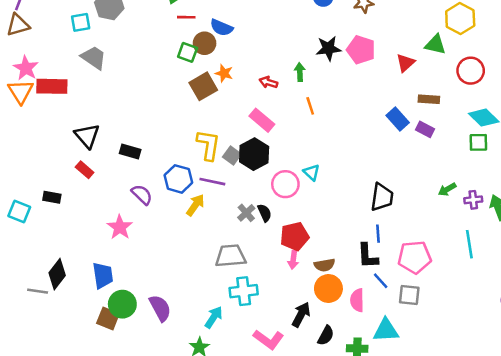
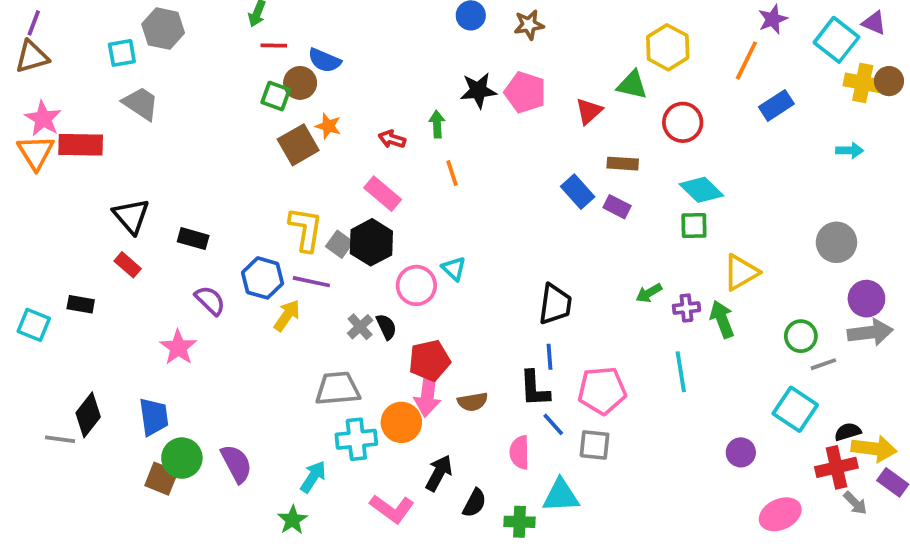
pink arrow: (293, 260) -> (428, 394), size x1.6
orange circle: (328, 289) -> (401, 422), moved

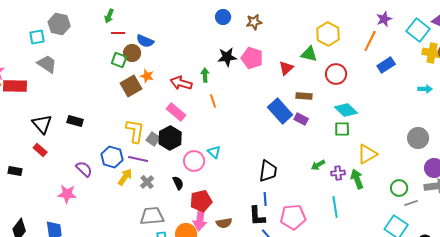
red arrow: (392, 139) -> (181, 83), size x1.5
blue rectangle: (578, 192) -> (280, 111), size x1.4
black rectangle: (193, 239) -> (75, 121), moved
gray cross: (360, 327) -> (147, 182), moved
pink star: (178, 347) -> (67, 194), turned -30

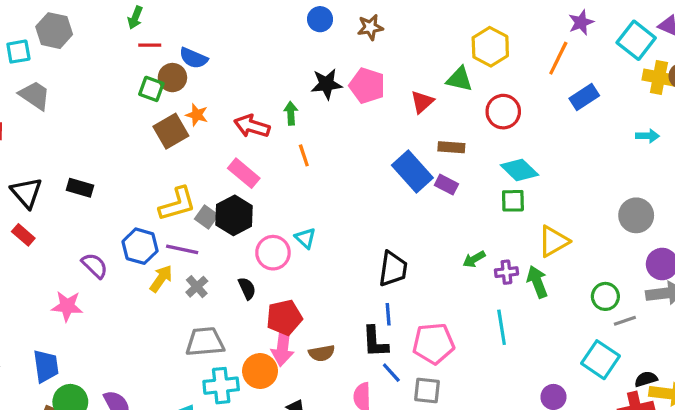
yellow L-shape: (135, 131) -> (177, 204), turned 65

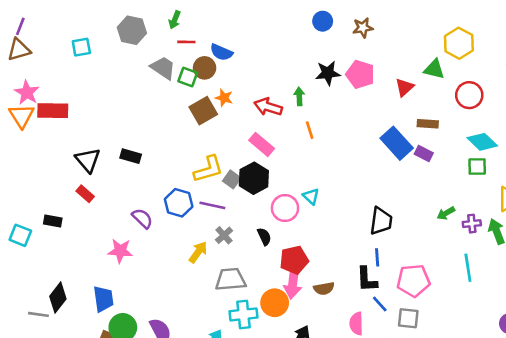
gray hexagon: (54, 31) -> (132, 30), moved
gray trapezoid: (35, 95) -> (163, 68), moved
yellow arrow: (161, 279) -> (198, 252), moved

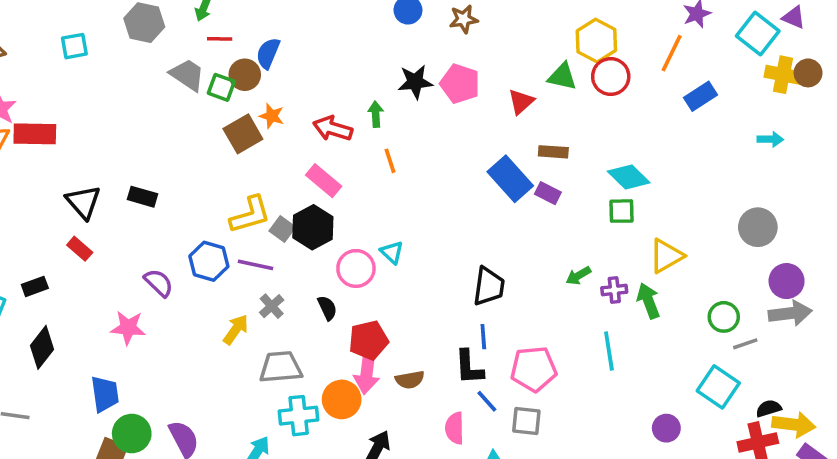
blue semicircle: (221, 52) -> (268, 53), turned 90
red circle: (469, 95) -> (611, 77), moved
black rectangle: (53, 221) -> (35, 286), turned -30
black diamond: (58, 298) -> (42, 347), moved

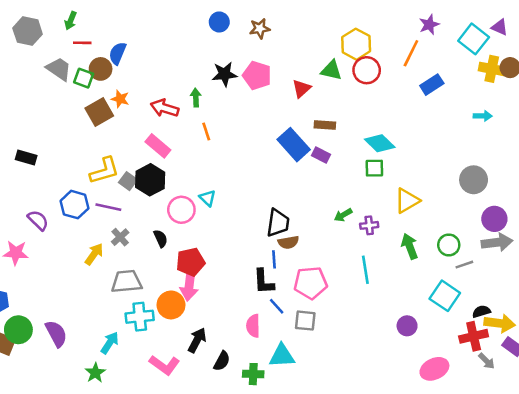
green arrow: (648, 301) -> (410, 246), moved
brown semicircle: (410, 380) -> (288, 242), moved

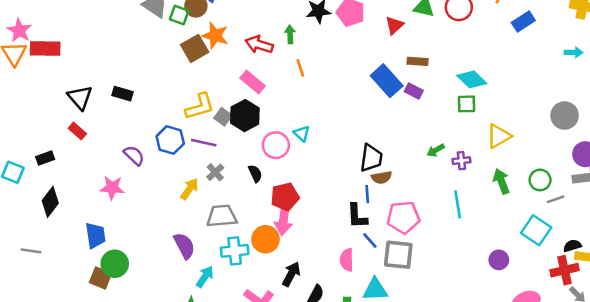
orange star: (120, 99) -> (215, 36), size x1.5
gray square: (305, 321) -> (398, 255), size x1.4
purple semicircle: (56, 334) -> (184, 246), moved

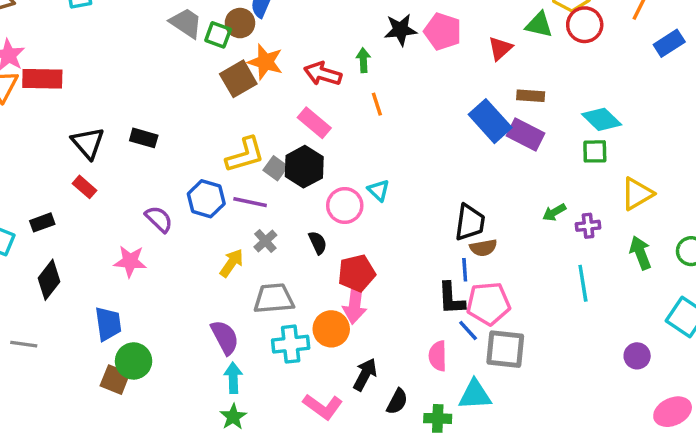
purple rectangle: (414, 91) -> (526, 135), size x1.5
pink pentagon: (403, 217) -> (488, 304), moved
cyan arrow: (205, 277) -> (233, 378), moved, turned -35

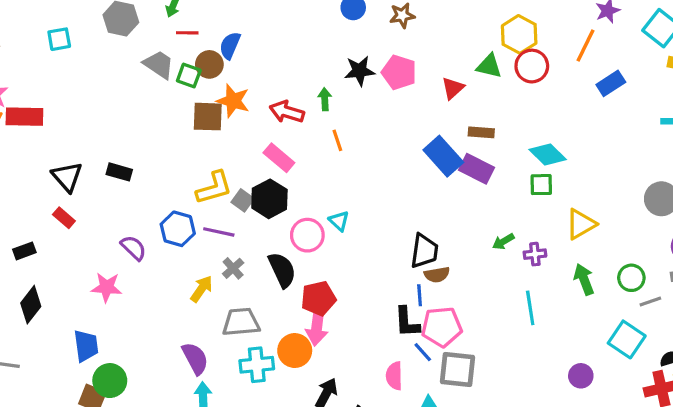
brown square: (238, 79) -> (208, 117), turned 32
black semicircle: (318, 243) -> (282, 270), size x1.6

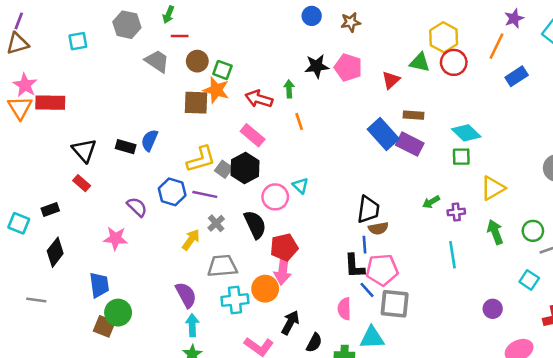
blue semicircle: (230, 45) -> (149, 140), moved
green square: (189, 76) -> (222, 70), moved
cyan square: (627, 339) -> (529, 280), size x0.7

